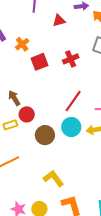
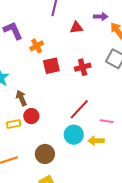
brown circle: (45, 135) -> (45, 154), moved

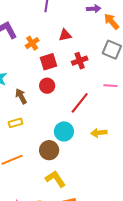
red triangle: (76, 27) -> (65, 35), moved
red circle: (31, 116) -> (47, 86), moved
pink line: (107, 121) -> (110, 86), moved
cyan circle: (74, 135) -> (64, 131), moved

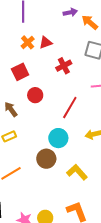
orange cross: (32, 43) -> (28, 42), moved
red square: (48, 62) -> (20, 72), moved
yellow L-shape: (55, 179) -> (77, 172), moved

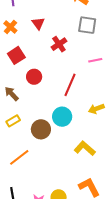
orange cross: (28, 42) -> (10, 27), moved
red triangle: (46, 43) -> (38, 23), turned -40
brown circle: (46, 159) -> (41, 129), moved

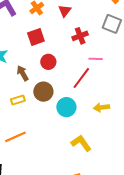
pink line: (95, 60) -> (96, 59), moved
brown circle: (41, 129) -> (43, 92), moved

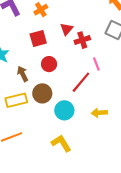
red triangle: (65, 11) -> (67, 29), moved
pink line: (96, 59) -> (96, 64), turned 64
yellow rectangle: (18, 100) -> (16, 100), size x1.5
yellow L-shape: (81, 143) -> (61, 143), moved

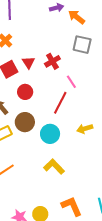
red triangle: (67, 29) -> (28, 63), moved

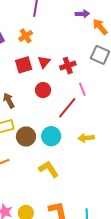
red circle: (25, 92) -> (43, 90), moved
brown circle: (25, 122) -> (26, 136), moved

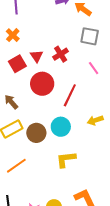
pink line: (82, 89) -> (94, 68), moved
red circle: (43, 90) -> (42, 84), size x1.5
yellow L-shape: (49, 169) -> (66, 159), turned -50

